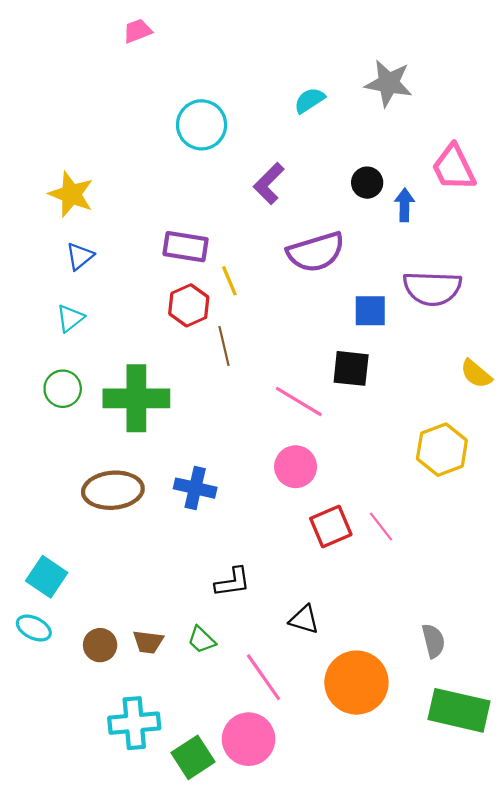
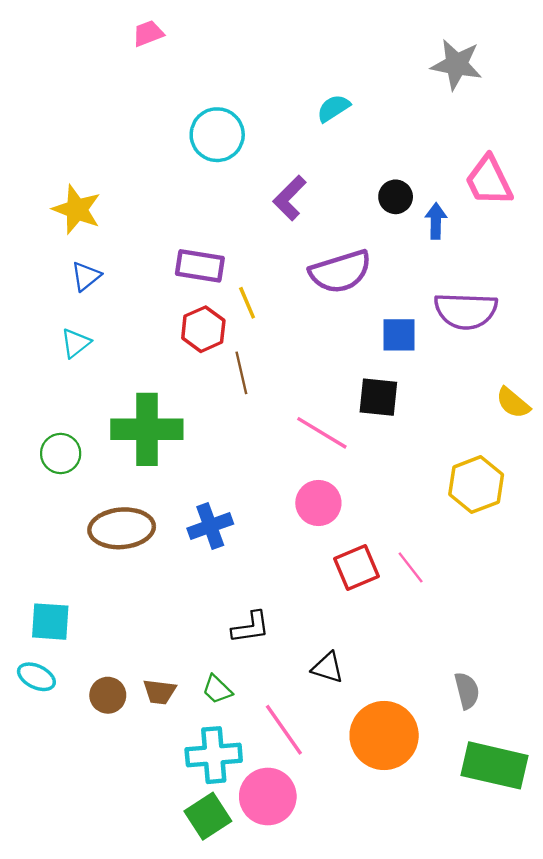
gray star: (389, 83) -> (457, 64), moved
green circle: (63, 389) -> (61, 453), moved
blue cross: (195, 488) -> (210, 526), turned -33
cyan square: (47, 577) -> (50, 622), turned -30
cyan cross: (134, 723) -> (214, 755), moved

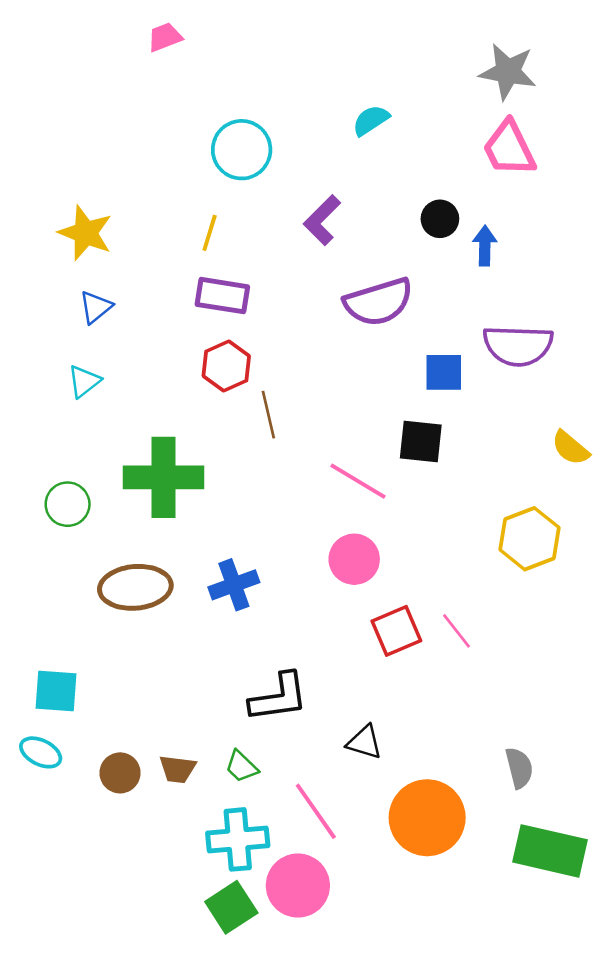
pink trapezoid: (489, 181) -> (509, 148), moved
yellow line: (247, 303) -> (210, 233), moved, turned 40
black L-shape: (251, 627) -> (279, 697), size x1.4

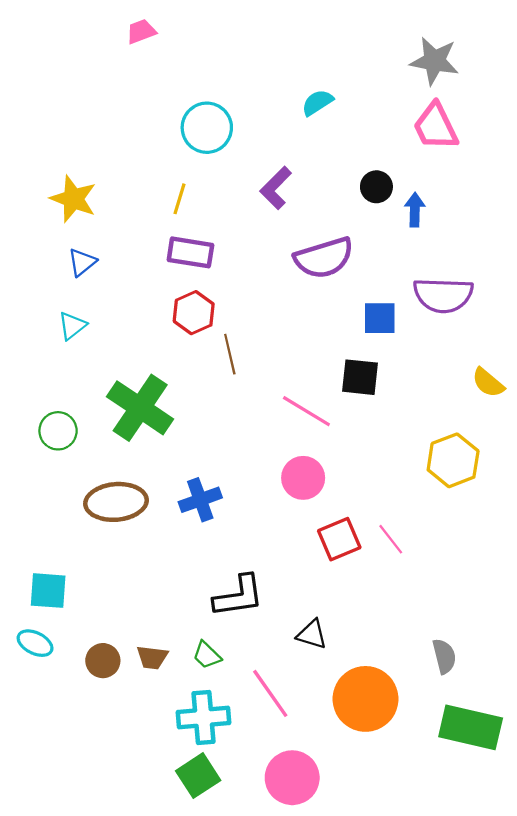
green cross: (164, 477) -> (140, 408), turned 34
pink circle: (298, 886) -> (292, 778), moved

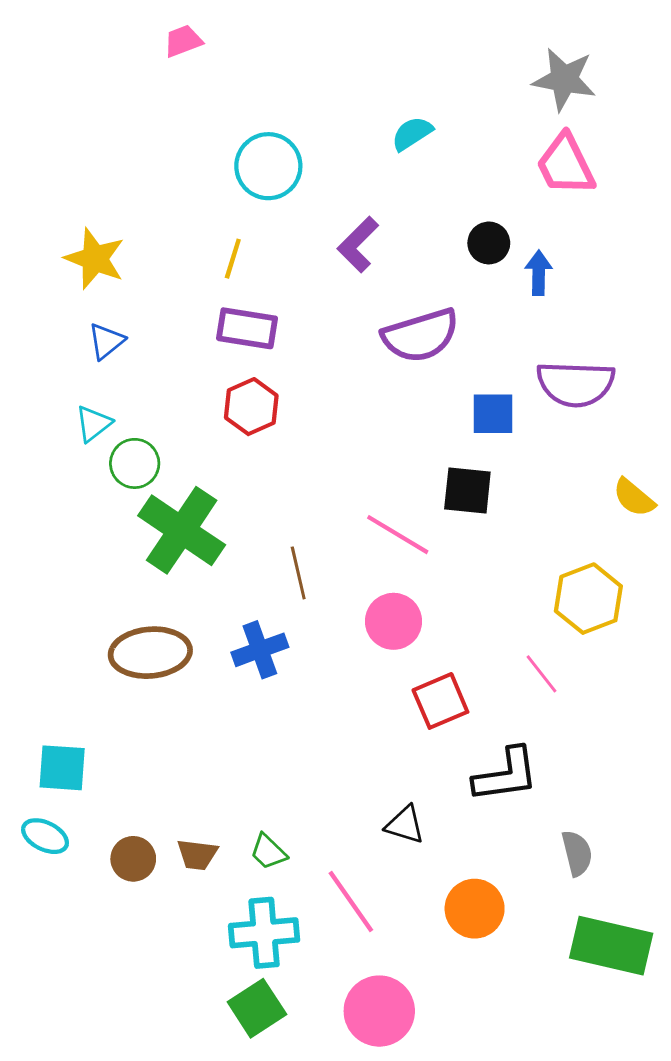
brown line: (230, 354) -> (298, 573), moved
green circle: (58, 431) -> (135, 463), moved
pink line: (391, 539) -> (541, 674), moved
black L-shape: (239, 596) -> (506, 775), moved
orange circle: (366, 699) -> (475, 909), size x0.7

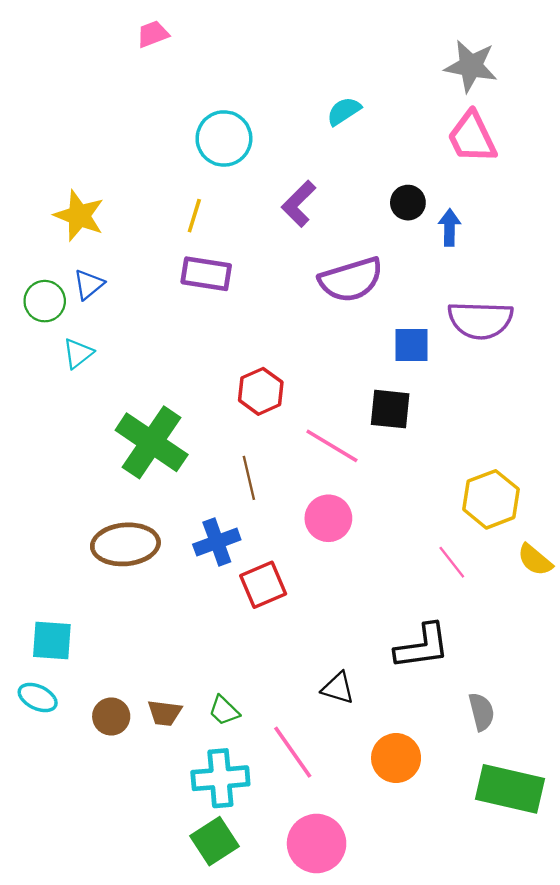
red hexagon: (251, 407) -> (261, 391), moved
green circle: (135, 463) -> (45, 301), moved
yellow semicircle: (634, 498) -> (535, 560), moved
red square: (440, 701) -> (263, 585), moved

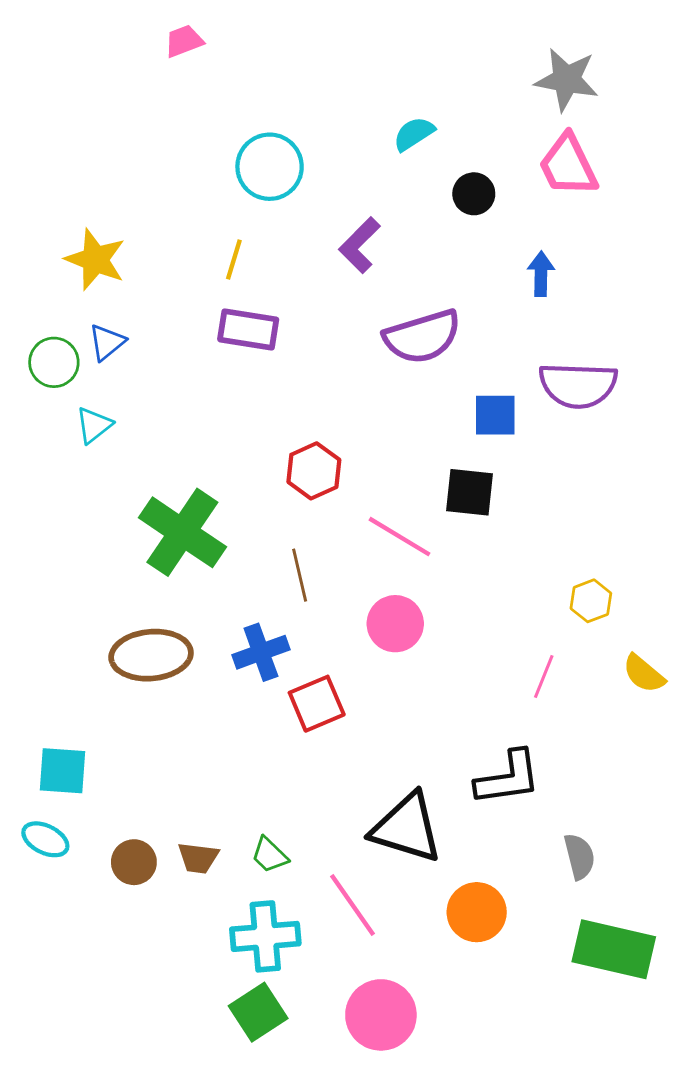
black circle: (408, 203) -> (474, 194), moved
yellow hexagon: (491, 499) -> (591, 601), size x0.6
pink line: (452, 562) -> (544, 677), turned 60
black triangle: (338, 688) -> (407, 828), size x1.8

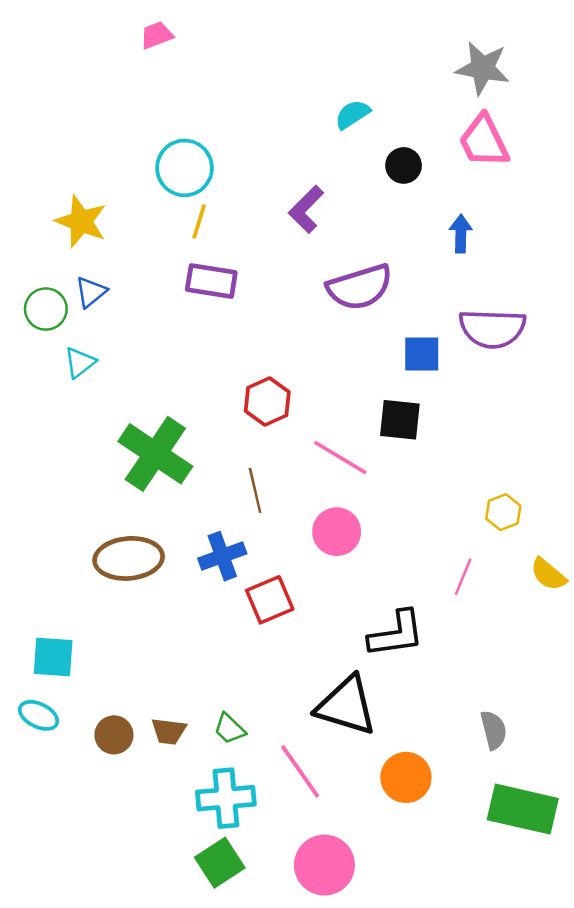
cyan circle: (270, 167) -> (185, 168), moved
black L-shape: (508, 778) -> (396, 634), moved

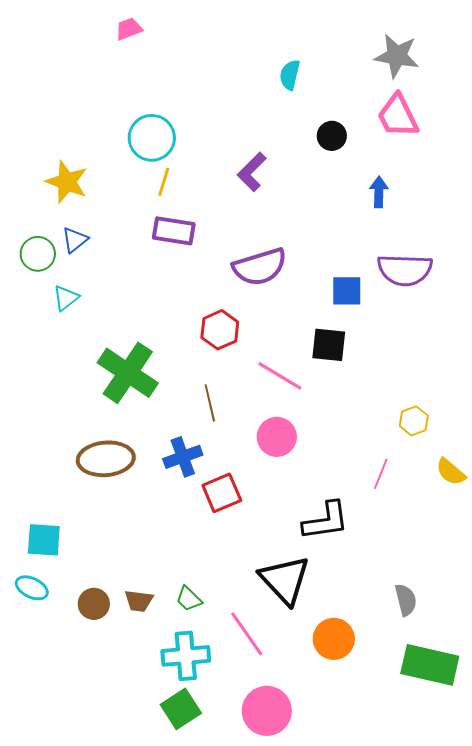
cyan semicircle: (352, 114) -> (290, 75), moved, turned -44
purple semicircle: (360, 287) -> (260, 267), moved
black triangle: (346, 706) -> (285, 580), turned 30

